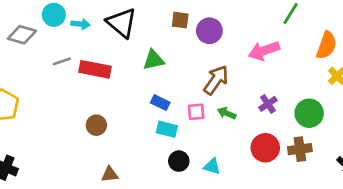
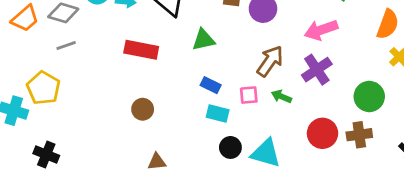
gray line: (62, 61) -> (66, 45), moved
purple cross: (268, 104) -> (317, 70), moved, size x1.5
cyan triangle: (212, 166) -> (266, 153), size x1.6

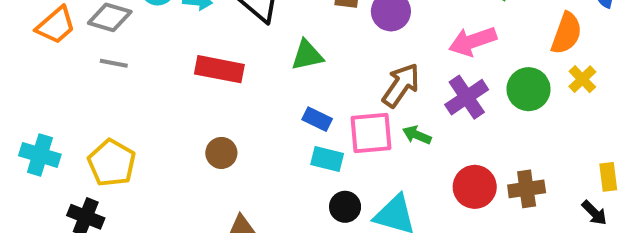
gray line: (66, 45) -> (114, 63), turned 30
yellow pentagon: (43, 88) -> (112, 163), moved
pink square: (249, 95) -> (371, 133), size x1.6
green circle: (369, 96) -> (529, 89), moved

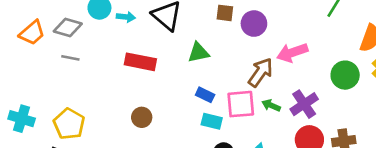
pink arrow: (473, 41) -> (292, 53), moved
purple cross: (467, 97) -> (304, 104), moved

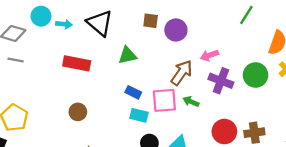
pink arrow: (292, 53) -> (209, 55), size x0.7
purple cross: (304, 104) -> (221, 81), moved, turned -35

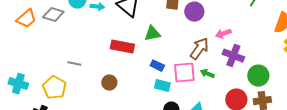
gray line: (16, 60) -> (74, 64), moved
red rectangle: (77, 63) -> (122, 47), moved
green circle: (256, 75) -> (258, 76), moved

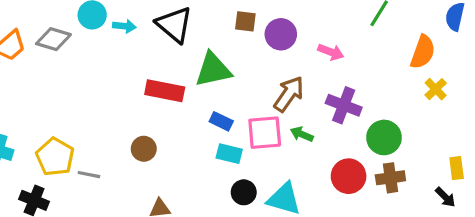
green triangle: (152, 34) -> (213, 70), size x1.4
pink arrow: (223, 34) -> (331, 52), moved, turned -140
gray line: (74, 64) -> (89, 175), moved

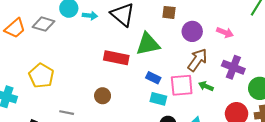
purple circle: (281, 34) -> (192, 31), moved
yellow pentagon: (55, 157) -> (41, 76), moved

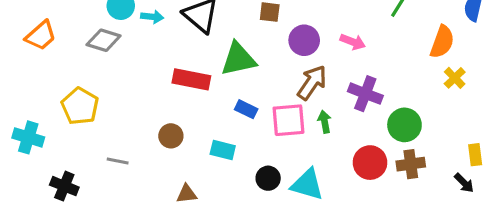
gray diamond: (43, 24) -> (104, 40), moved
green arrow: (206, 86) -> (325, 122), turned 56
cyan rectangle: (158, 99) -> (223, 150), moved

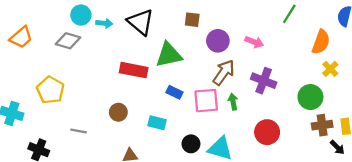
green circle: (404, 125) -> (310, 97), moved
brown cross: (411, 164) -> (322, 125), moved

